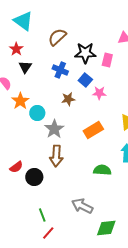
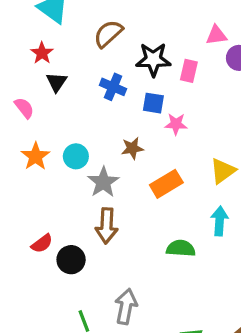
blue square: (85, 80) -> (153, 103), turned -32
brown star: (68, 99) -> (132, 148), moved
orange star: (20, 101) -> (36, 156), moved
gray arrow: (82, 206) -> (126, 306), moved, turned 75

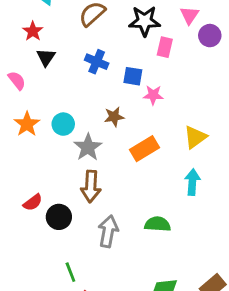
pink triangle: (216, 35) -> (189, 15), turned -48
black star: (153, 59) -> (144, 21), moved
green semicircle: (181, 248) -> (158, 224), moved
gray arrow: (126, 306) -> (108, 231), moved

